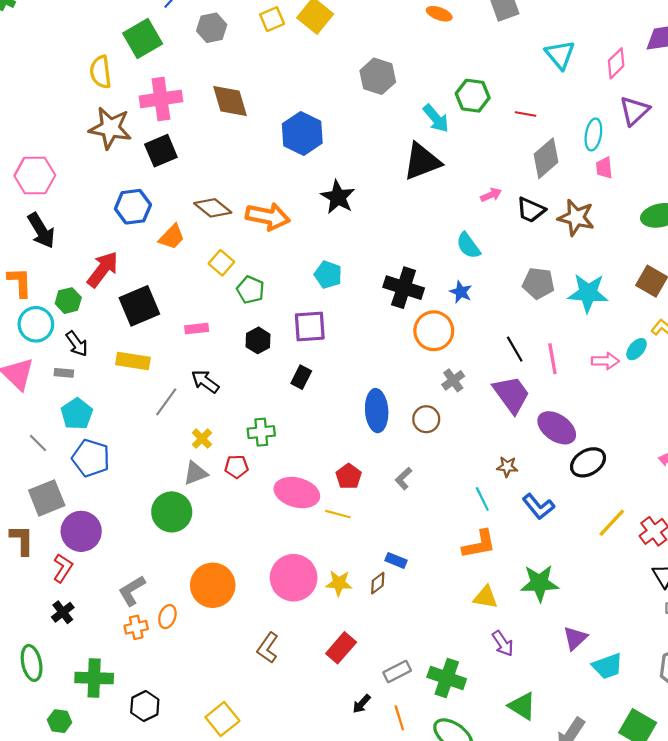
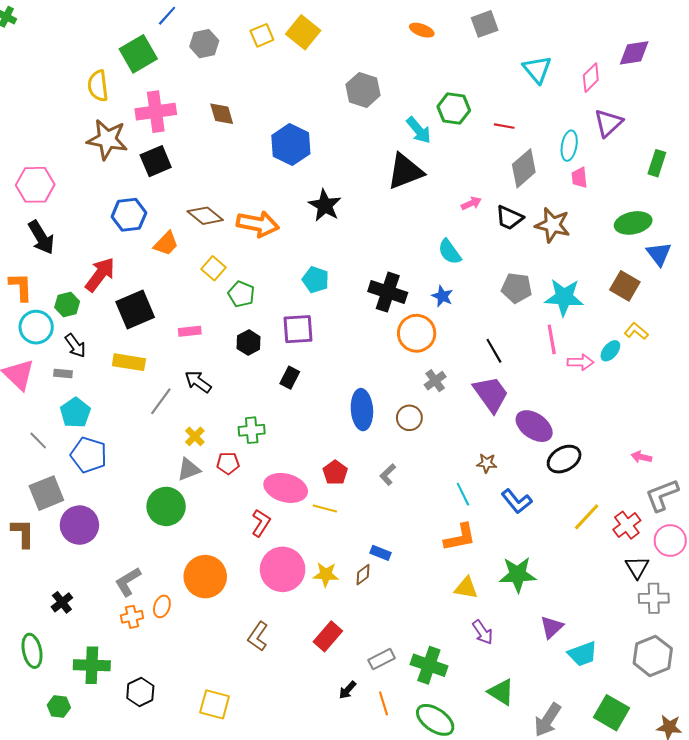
brown diamond: (230, 101) -> (222, 114), size x0.7
pink line: (552, 359) -> (552, 339), moved
red L-shape: (63, 568) -> (261, 523), moved
yellow square: (222, 719) -> (215, 704), turned -36

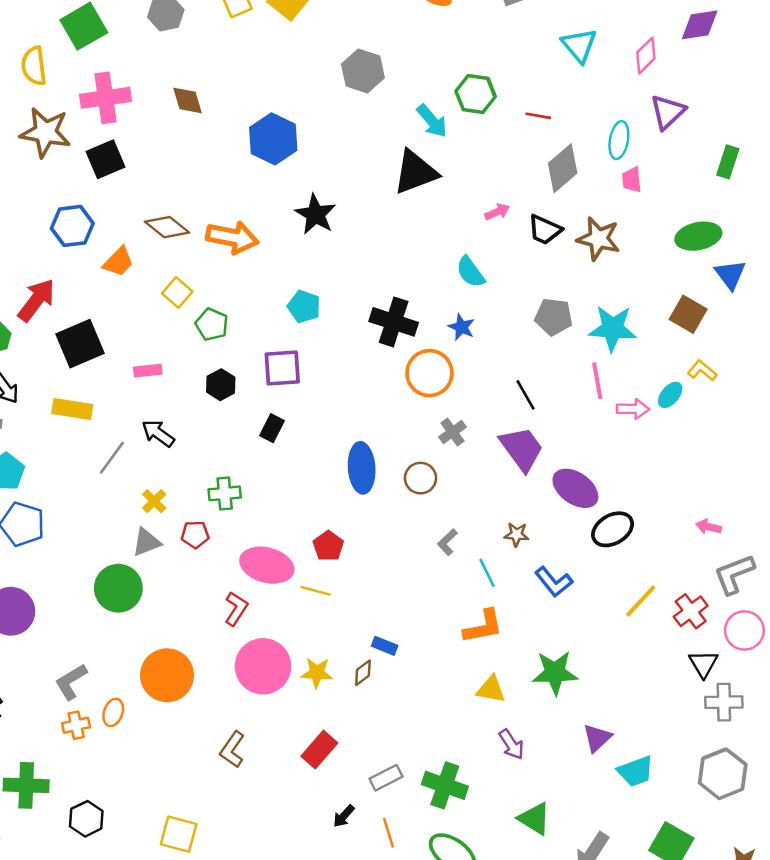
gray L-shape: (388, 475) -> (447, 542), moved

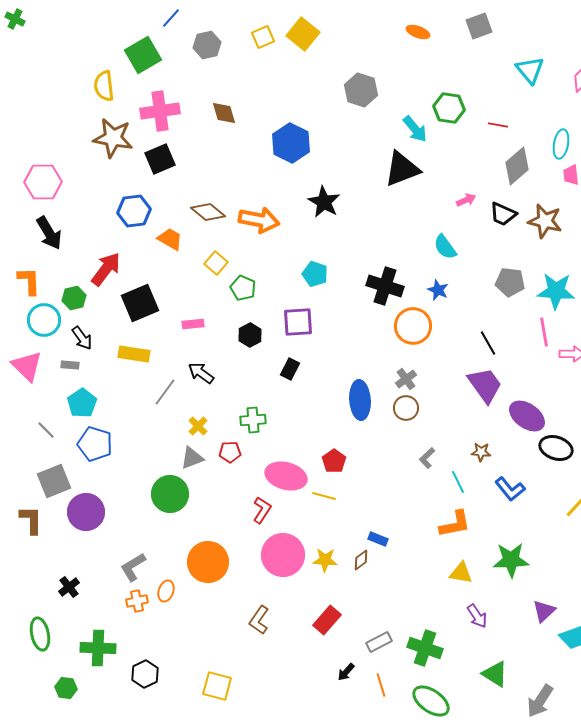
orange trapezoid: (118, 262) -> (170, 239), turned -104
gray cross: (453, 432) -> (406, 379), moved
black ellipse: (613, 529) -> (556, 448), turned 48

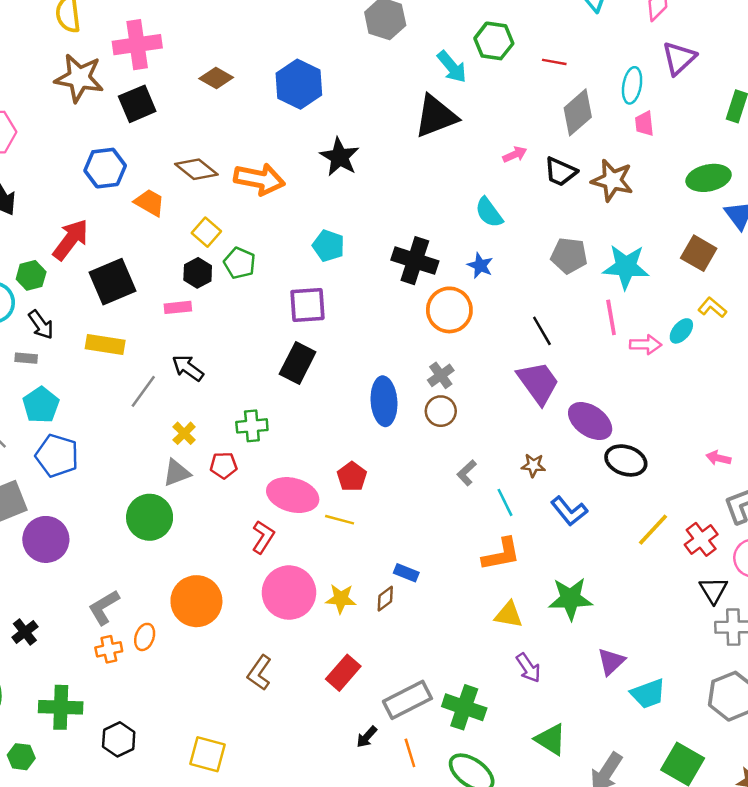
brown diamond: (224, 113) -> (216, 78), moved, turned -44
black hexagon: (250, 335) -> (198, 273), moved
black rectangle: (290, 369) -> (298, 363), size x1.5
gray rectangle: (379, 642) -> (407, 700), size x1.5

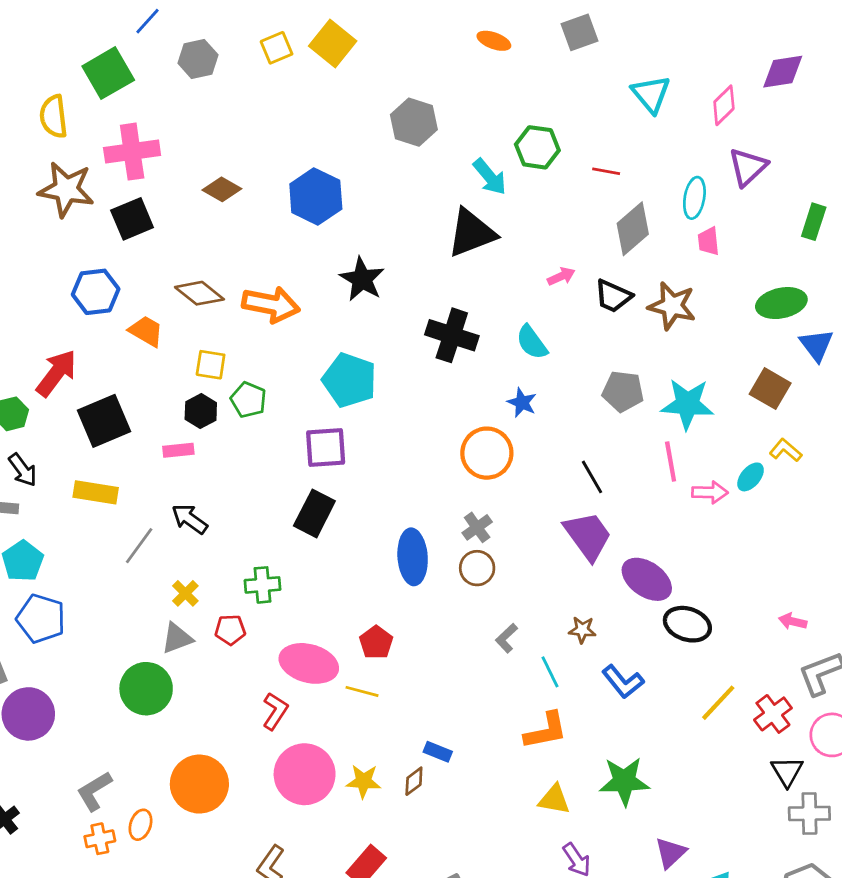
yellow square: (206, 232) -> (211, 365), turned -32
cyan pentagon: (328, 246) -> (349, 380), size x1.5
black cross: (415, 261) -> (452, 335), moved

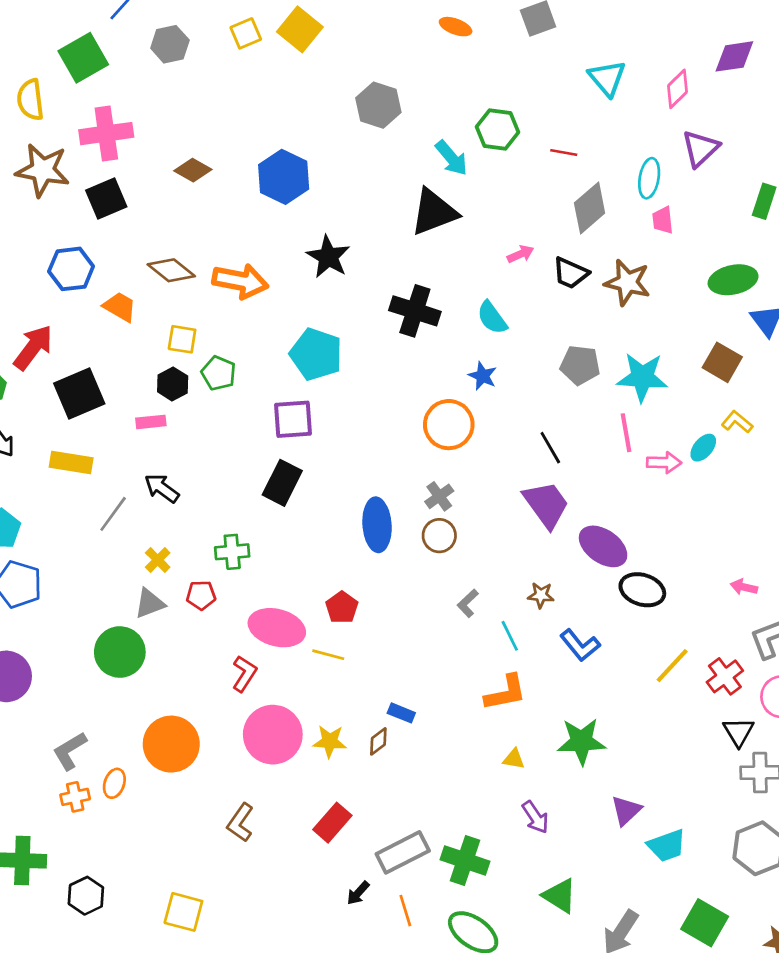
yellow triangle: (554, 799) -> (514, 759), size x0.7

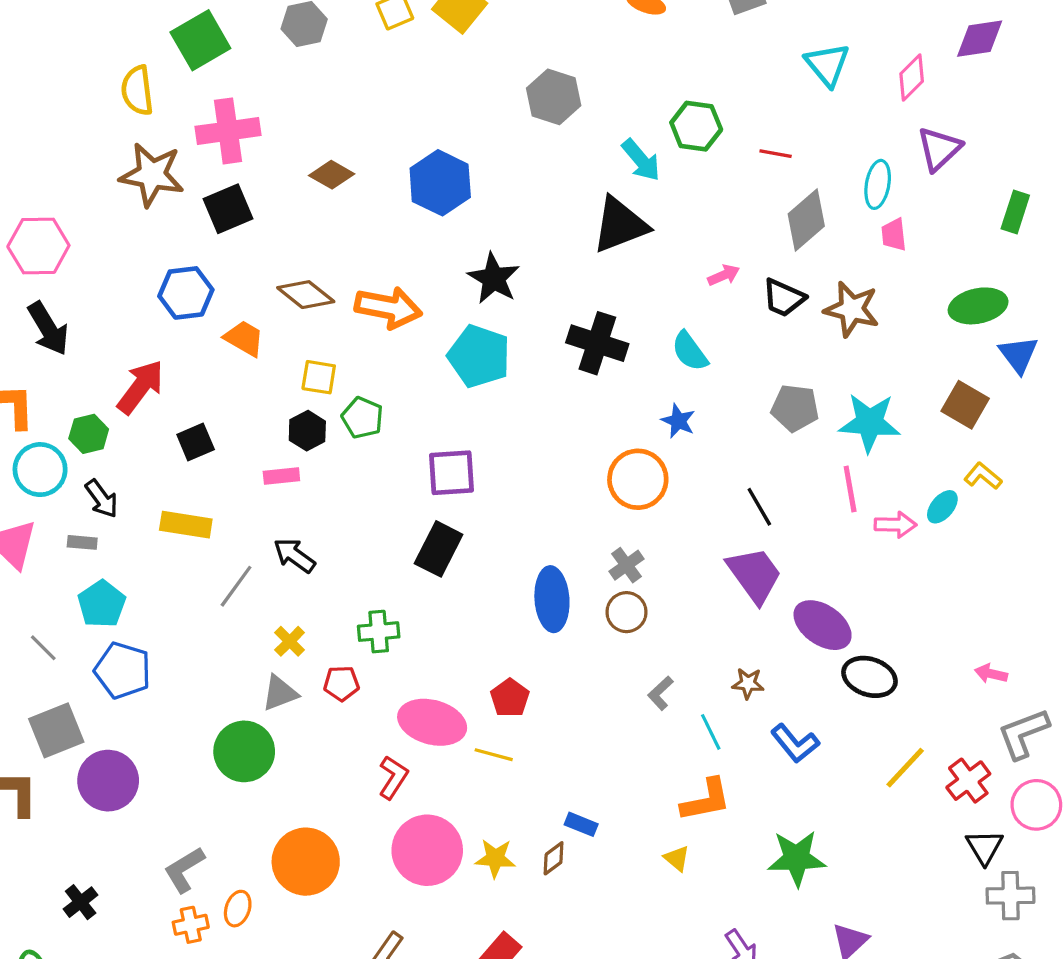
cyan pentagon: (316, 354) -> (479, 356), moved
black square: (79, 393) -> (196, 442), size x0.6
yellow triangle: (514, 759) -> (677, 858), moved, turned 30

